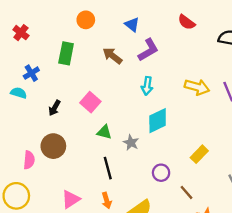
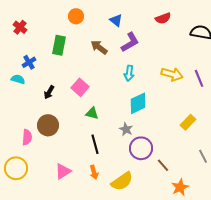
red semicircle: (187, 22) -> (163, 18), turned -56
gray star: (131, 143) -> (126, 129), moved
yellow rectangle: (199, 154) -> (188, 122), moved
purple circle: (161, 173) -> (141, 148), size x1.5

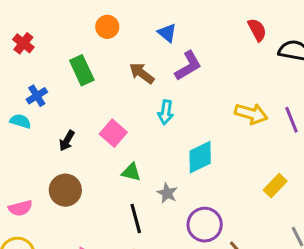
red semicircle: (163, 18) -> (257, 30), moved, turned -98
green rectangle: (59, 45) -> (82, 70), turned -36
cyan arrow: (129, 73) -> (166, 112), moved
gray star: (126, 129) -> (167, 193), moved
pink semicircle: (27, 137) -> (20, 208), moved, turned 70

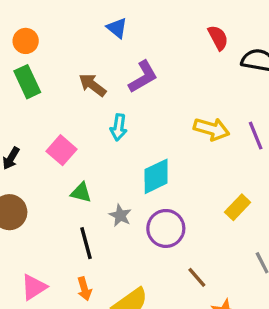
orange circle: (107, 27) -> (26, 41), moved
blue triangle: (167, 33) -> (117, 28), moved
purple circle: (205, 225) -> (166, 228), moved

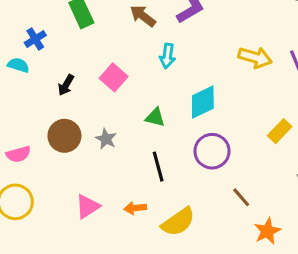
green triangle: (81, 193) -> (155, 117), moved
gray star: (120, 215) -> (106, 139), moved
black line: (86, 243) -> (158, 167), moved
orange arrow: (84, 289) -> (135, 208), turned 100

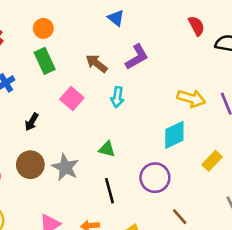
pink square: (114, 77) -> (72, 98), moved
cyan diamond: (203, 102) -> (174, 135), moved
gray star: (106, 139) -> (65, 167), size x1.5

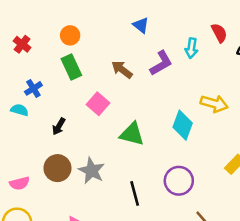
cyan arrow: (117, 97) -> (191, 48), moved
cyan diamond: (174, 135) -> (183, 125), moved, turned -44
green triangle: (107, 149) -> (132, 134), moved, size x1.5

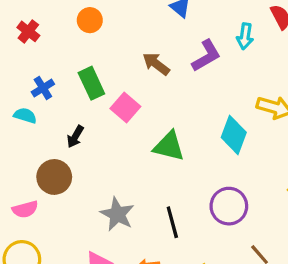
green rectangle: (71, 67) -> (91, 83), moved
brown circle: (57, 168) -> (54, 177), moved
gray star: (92, 171) -> (117, 214), moved

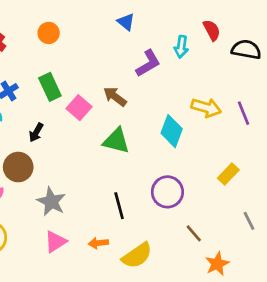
brown arrow: (156, 64) -> (115, 97), moved
gray star: (117, 214) -> (51, 202), moved

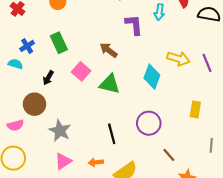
purple L-shape: (148, 63) -> (134, 25), turned -65
pink square: (79, 108) -> (81, 71), moved
yellow rectangle: (228, 174) -> (195, 109), turned -35
gray line: (249, 221) -> (211, 145), turned 32

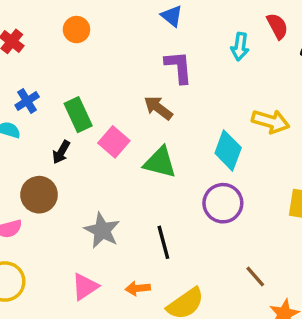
purple L-shape: (134, 25) -> (179, 67), moved
green rectangle: (59, 43) -> (78, 115), moved
purple circle: (149, 123) -> (223, 203), moved
gray star: (60, 131) -> (102, 230), moved

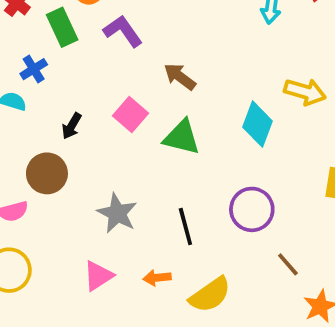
purple L-shape: (179, 67) -> (123, 31), moved, turned -30
green rectangle: (78, 115) -> (62, 27), moved
purple circle: (223, 203) -> (252, 209), moved

